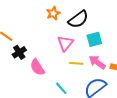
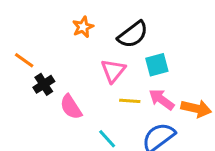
orange star: (53, 13) -> (83, 27), moved

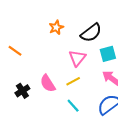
black cross: (44, 84) -> (22, 91), moved
yellow line: (130, 101) -> (73, 81), moved, turned -32

